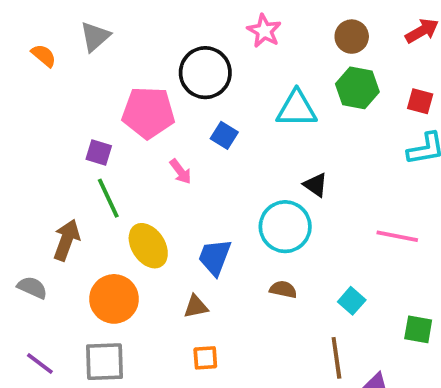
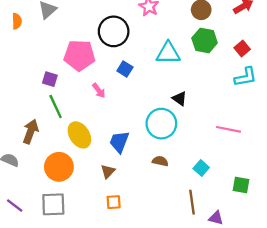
orange semicircle: (44, 56) -> (17, 21), turned 49
red square: (420, 101) -> (242, 48), turned 35
brown triangle: (196, 307) -> (108, 171), turned -35

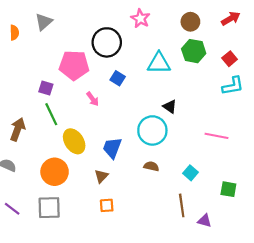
brown arrow: (31, 132) -> (18, 129), moved

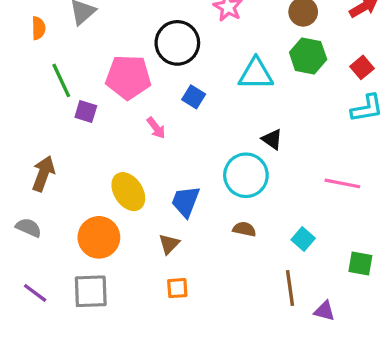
green line: (51, 114) -> (61, 80), moved

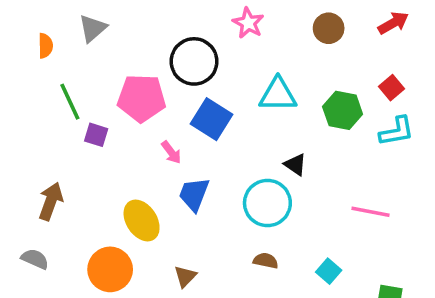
green hexagon: (308, 56) -> (343, 110), moved
blue square: (194, 97) -> (211, 119), size x1.6
blue trapezoid: (185, 201) -> (194, 194), moved

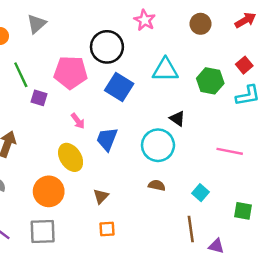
pink arrow: (171, 152) -> (78, 121), moved

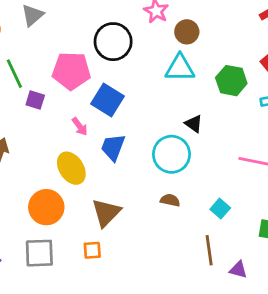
brown circle: (200, 24) -> (187, 32), moved
blue square: (119, 87) -> (108, 100), moved
brown triangle: (101, 196) -> (106, 213), size x1.6
orange square: (107, 229) -> (92, 250), moved

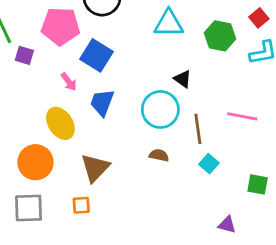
brown line: (209, 250) -> (198, 129), moved

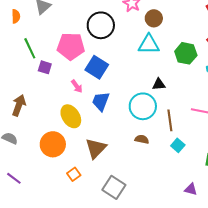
black triangle: (183, 79) -> (159, 84), turned -40
orange square: (81, 205) -> (74, 174), moved, turned -32
gray square: (29, 208) -> (114, 187), moved, turned 35

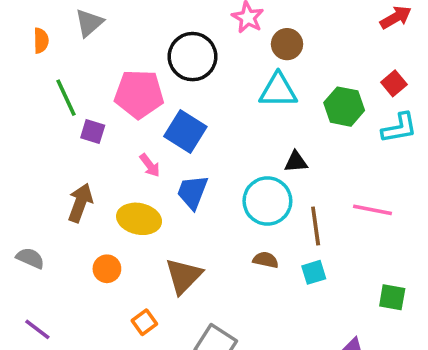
brown arrow: (19, 105) -> (80, 203), moved
yellow ellipse: (71, 116) -> (139, 219), turned -45
orange circle: (53, 144) -> (107, 269), size x0.6
cyan square: (178, 145) -> (314, 272), moved, turned 32

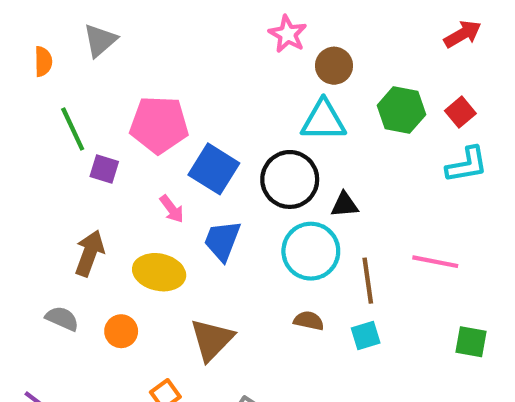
black circle: (193, 57) -> (290, 179), moved
green hexagon: (344, 107) -> (401, 110), moved
gray semicircle: (30, 258) -> (62, 319), moved
green square: (392, 297) -> (471, 342), moved

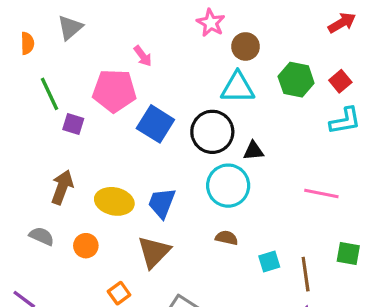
pink arrow: (172, 209) -> (143, 56), moved
blue trapezoid: (222, 241) -> (162, 203), moved
brown line: (368, 281) -> (306, 274), moved
cyan square: (366, 335) -> (269, 261), moved

